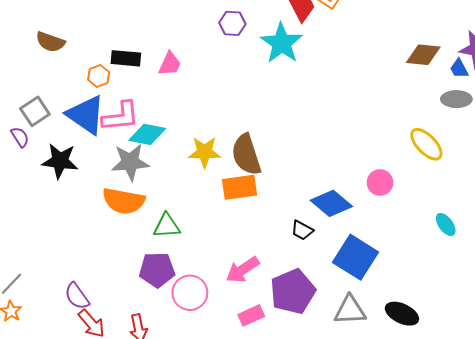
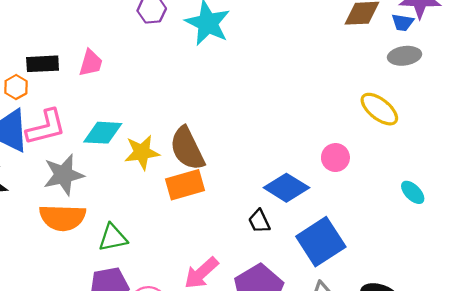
blue trapezoid: (459, 68) -> (403, 22), turned -45
cyan diamond: (147, 134) -> (103, 133), moved
black trapezoid: (302, 230) -> (259, 221), turned 45
blue square: (355, 257) -> (321, 242), turned 33

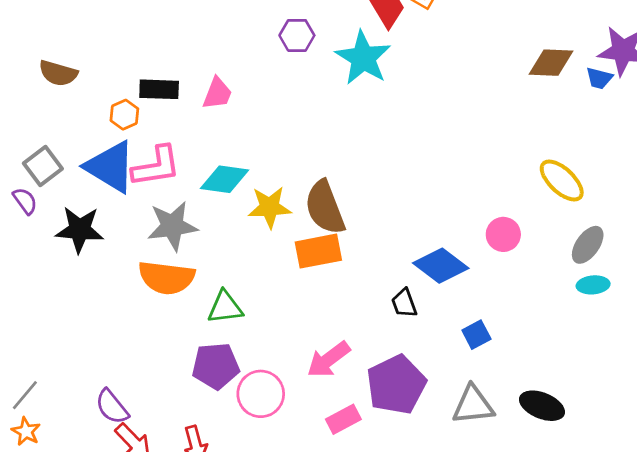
gray ellipse: (405, 56) -> (588, 245), moved, turned -52
cyan ellipse: (413, 192) -> (593, 285), turned -55
blue square: (321, 242) -> (476, 335), size x0.5

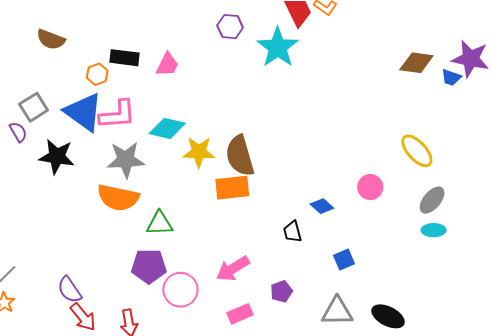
blue diamond: (441, 266) -> (322, 206), size x0.6
purple pentagon: (396, 385) -> (281, 291), size x0.5

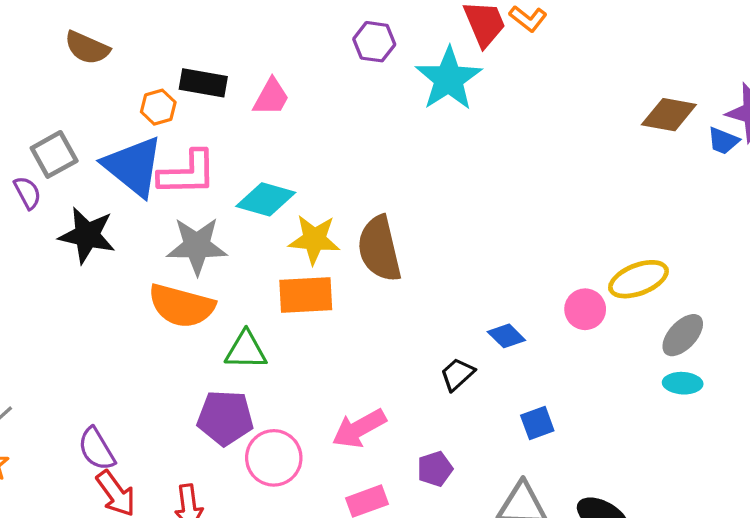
yellow ellipse: (417, 151) -> (638, 279), moved, turned -72
orange rectangle: (232, 188) -> (306, 295), moved
black trapezoid: (292, 232) -> (457, 374), turned 60

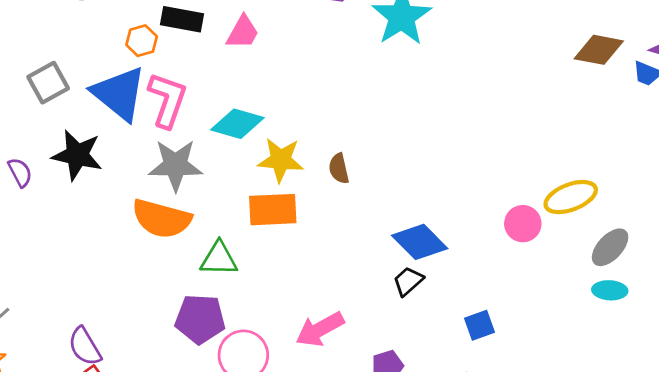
pink L-shape: (187, 173) -> (167, 100), turned -70
purple semicircle: (27, 193) -> (20, 172), moved
brown semicircle: (379, 249) -> (339, 169), size x0.5
blue diamond: (506, 336) -> (420, 242), moved, size x1.6

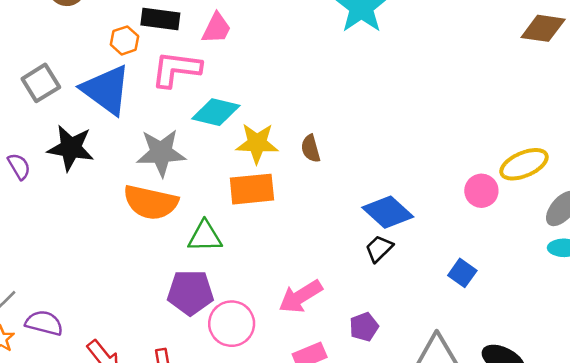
pink L-shape: (167, 100) -> (176, 69), moved, turned -99
blue square: (479, 325) -> (462, 273), moved, turned -32
purple semicircle: (85, 346) -> (44, 323), moved, turned 138

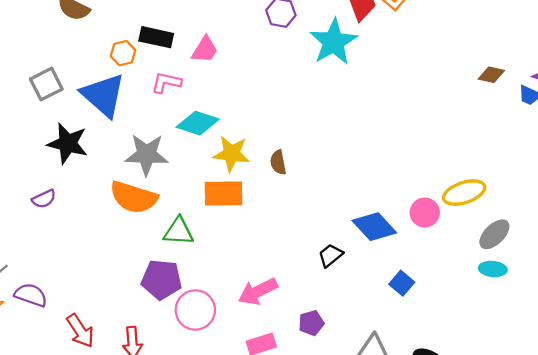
brown diamond: (543, 28) -> (491, 75), size x0.7
pink L-shape: (176, 69) -> (166, 82), size x0.7
purple semicircle: (19, 166) -> (44, 199), moved, turned 90
blue diamond: (388, 212) -> (374, 227), moved

